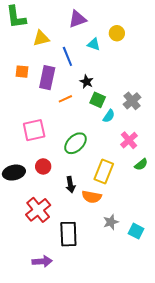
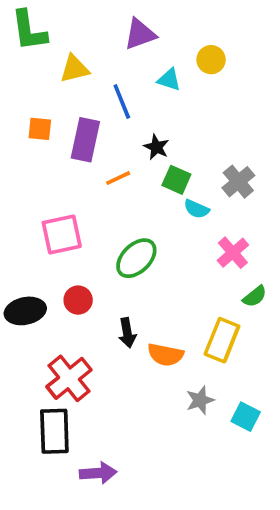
cyan semicircle: (109, 116) -> (196, 209), turned 80
yellow rectangle: (104, 172) -> (222, 340), moved
black rectangle: (68, 234) -> (54, 431), moved
purple arrow: (42, 261) -> (98, 473), moved

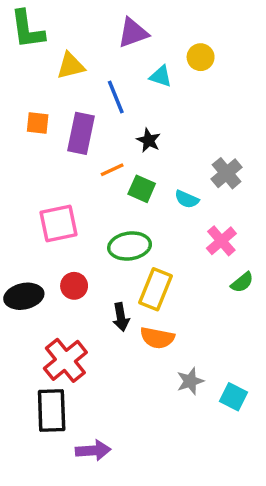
green square: (176, 180) -> (142, 189), moved
green ellipse: (136, 258) -> (130, 246), turned 36
yellow rectangle: (222, 340) -> (156, 289), moved

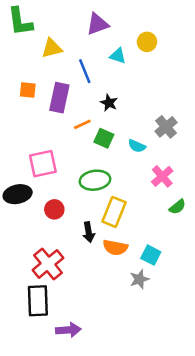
black ellipse: (24, 296) -> (18, 194), moved
cyan square: (233, 397) -> (151, 255), moved

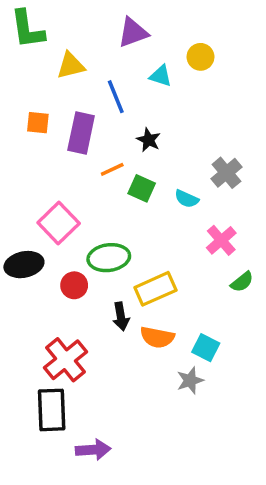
pink square: (43, 164) -> (59, 223), turned -32
green ellipse: (95, 180) -> (109, 258), moved
yellow rectangle: (114, 212) -> (155, 289), turned 44

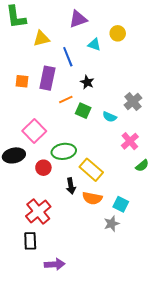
orange square: (38, 123) -> (22, 81), moved
yellow rectangle: (155, 289) -> (91, 170), turned 65
black rectangle: (52, 410) -> (30, 241), size x0.7

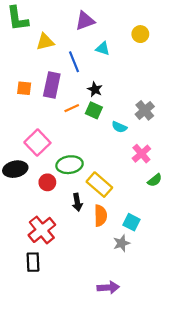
yellow circle: (118, 33) -> (140, 34), moved
green square: (83, 111) -> (94, 110), moved
orange semicircle: (92, 198) -> (100, 216), turned -102
purple arrow: (55, 264) -> (108, 288), moved

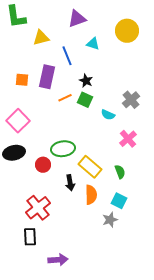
yellow circle: (140, 34) -> (127, 31), size x1.5
pink square: (37, 143) -> (18, 121), moved
green semicircle: (155, 180) -> (120, 172), moved, turned -72
purple arrow: (108, 288) -> (58, 260), moved

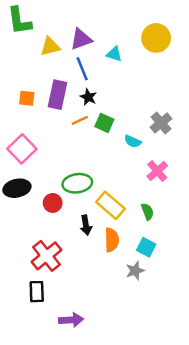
purple triangle: (77, 19) -> (81, 39), moved
black star: (86, 81) -> (88, 97), moved

